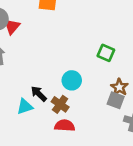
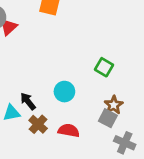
brown cross: (60, 104) -> (38, 124), moved
red semicircle: (65, 126) -> (69, 131), moved

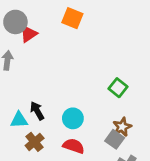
cyan circle: (64, 92) -> (73, 118), moved
brown cross: (38, 124) -> (35, 142), moved

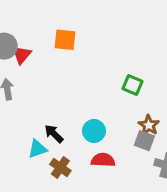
orange square: (72, 18) -> (65, 40), moved

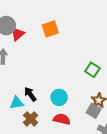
orange square: (65, 40) -> (50, 29), turned -35

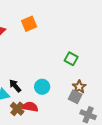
red semicircle: (62, 119) -> (30, 107), moved

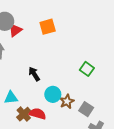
black arrow: (15, 86) -> (34, 74), moved
brown star: (79, 87) -> (67, 101), moved

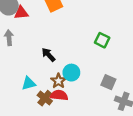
red triangle: (15, 30) -> (21, 13), turned 40
brown star: (67, 101) -> (58, 81), moved

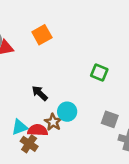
red semicircle: (59, 95) -> (38, 130), moved
brown cross: (45, 98) -> (29, 144), moved

